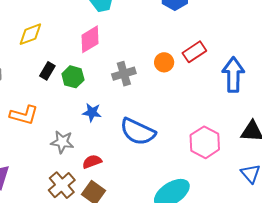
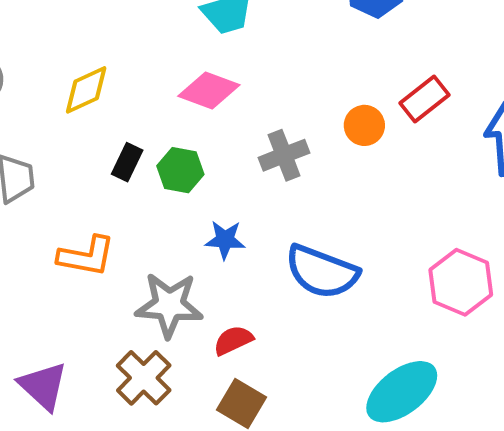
pink diamond: (90, 39) -> (209, 91), turned 56
gray star: (62, 142) -> (169, 305), size x1.4
brown cross: (62, 185) -> (144, 378), moved

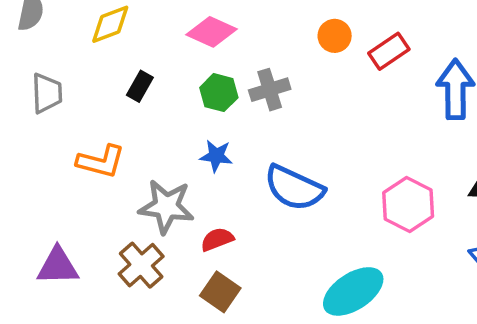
orange circle: (364, 125) -> (335, 36), moved
green hexagon: (180, 170) -> (219, 93), moved
purple triangle: (43, 386) -> (58, 266), turned -48

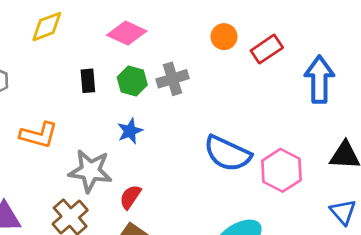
black rectangle: (140, 86) -> (88, 81), moved, turned -35
blue star: (216, 156) -> (130, 131), turned -30
blue semicircle: (294, 188) -> (227, 153), moved
red semicircle: (217, 239) -> (130, 197), turned -35

